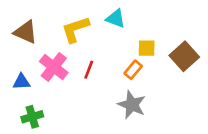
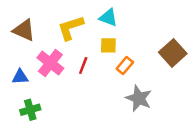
yellow square: (147, 48) -> (108, 45), moved
gray star: (132, 105) -> (139, 98), moved

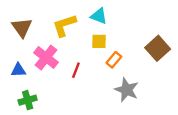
brown triangle: (24, 30) -> (22, 28), turned 30
red line: (83, 66) -> (76, 70), moved

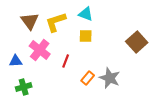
brown triangle: (22, 28) -> (30, 21), moved
orange rectangle: (114, 60) -> (88, 78), moved

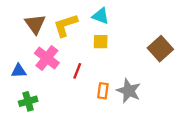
orange rectangle: (88, 78) -> (103, 91), turned -32

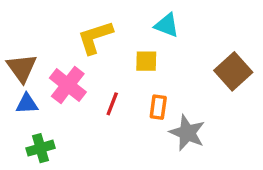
cyan triangle: (101, 16) -> (167, 25), moved
brown triangle: (35, 24) -> (22, 68), moved
orange rectangle: (103, 91) -> (158, 107), moved

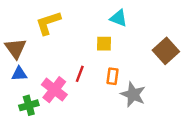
yellow L-shape: (95, 37) -> (48, 23), moved
pink cross: (68, 85) -> (54, 90), moved

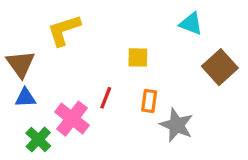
cyan triangle: (119, 18) -> (191, 24), moved
green cross: (29, 105) -> (38, 139), turned -30

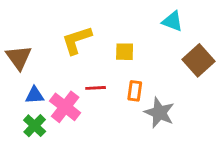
yellow L-shape: (64, 30) -> (77, 40), moved
blue triangle: (25, 98) -> (35, 95), moved
red line: (106, 98) -> (96, 88), turned 66

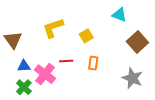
yellow square: (125, 52) -> (86, 36), turned -32
gray star: (159, 113) -> (132, 78), moved

